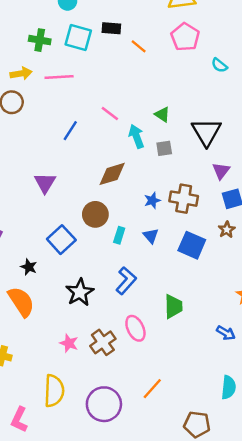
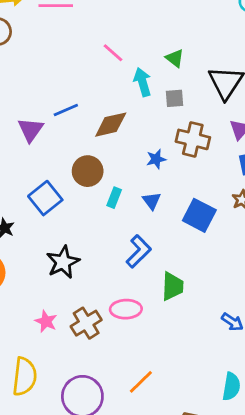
blue line: (70, 131) -> (66, 110), moved, turned 30
brown cross: (184, 199) -> (193, 139), moved
blue L-shape: (126, 281) -> (139, 251), moved
pink ellipse: (135, 328) -> (126, 309), turned -70

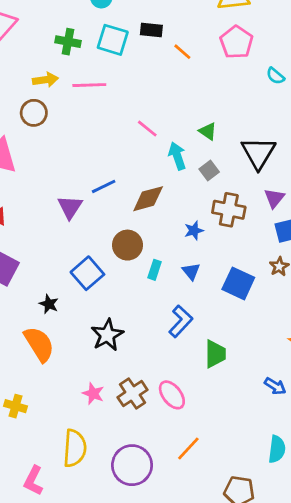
gray square: (174, 98) -> (209, 170), turned -30
pink ellipse: (126, 309) -> (172, 395), moved, turned 56

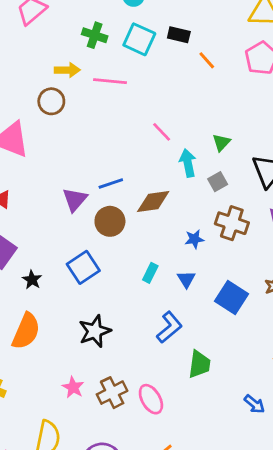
green triangle: (208, 131) -> (221, 143), turned 30
brown circle: (127, 245) -> (110, 221), moved
black star: (49, 304) -> (32, 280), moved
orange semicircle: (39, 344) -> (26, 331), turned 48

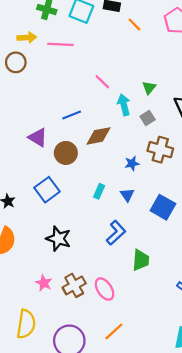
blue line: (111, 183) -> (72, 115), moved
purple triangle: (75, 200) -> (38, 137), turned -36
black star: (95, 331) -> (58, 239), turned -30

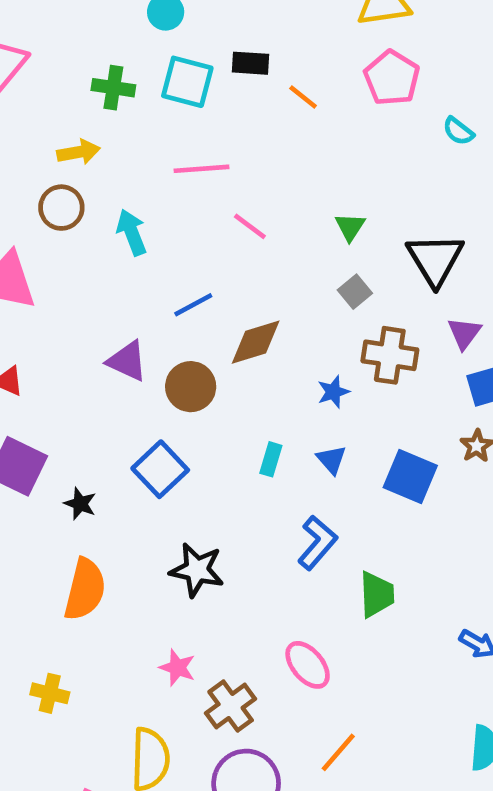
pink line: (60, 44) -> (202, 169), moved
cyan arrow: (124, 105) -> (132, 232), moved
brown cross: (74, 285) -> (231, 706), moved

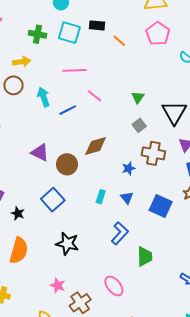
blue line: (193, 305) -> (68, 110), moved

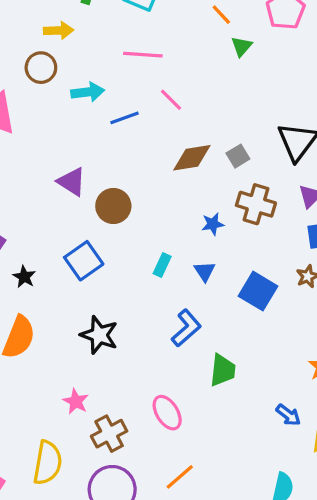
cyan arrow: (44, 97) -> (88, 92), turned 96
green triangle: (138, 97) -> (242, 46), moved
brown diamond: (96, 146) -> (192, 158), moved

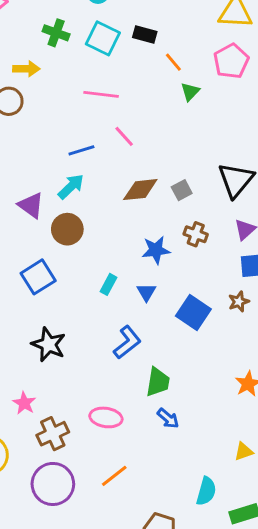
cyan arrow: (88, 92) -> (71, 187), moved, turned -40
brown cross: (256, 204) -> (196, 234), size x0.7
blue star: (213, 224) -> (156, 250), size x1.4
pink ellipse: (167, 413) -> (106, 417), turned -52
blue arrow: (288, 415) -> (168, 418), moved

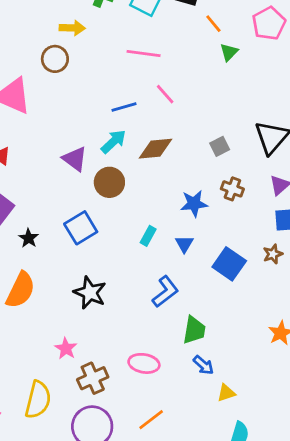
brown diamond: (140, 190) -> (155, 149), moved
yellow triangle: (244, 451) -> (226, 393), moved

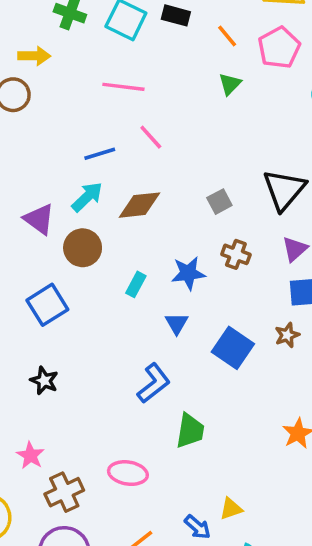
orange line: (213, 24) -> (227, 36), moved
cyan rectangle: (148, 236) -> (136, 284), moved
black star: (90, 293) -> (44, 381), moved, size x0.7
blue arrow: (203, 365) -> (197, 527), moved

